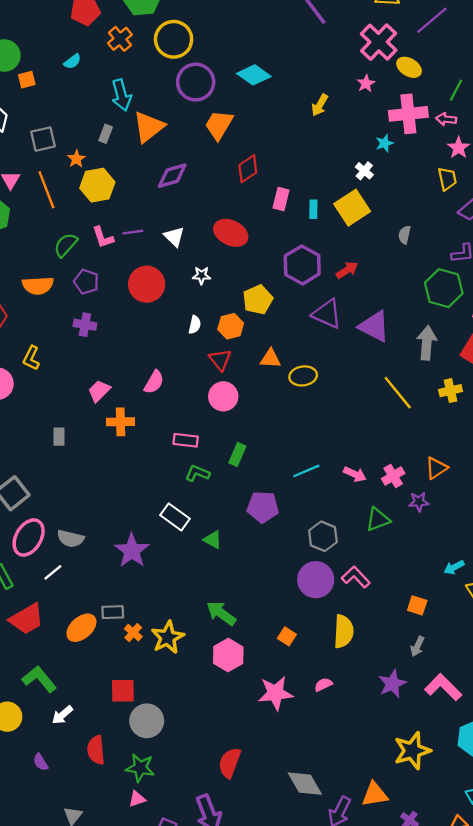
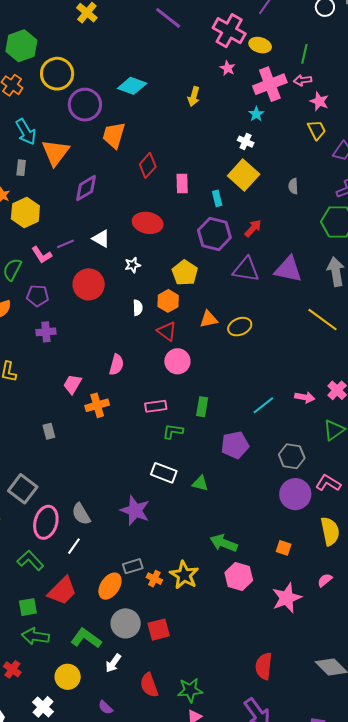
cyan rectangle: (313, 209) -> (217, 198), moved
gray semicircle: (70, 539) -> (81, 514), turned 60
gray circle: (147, 721) -> (126, 623), moved

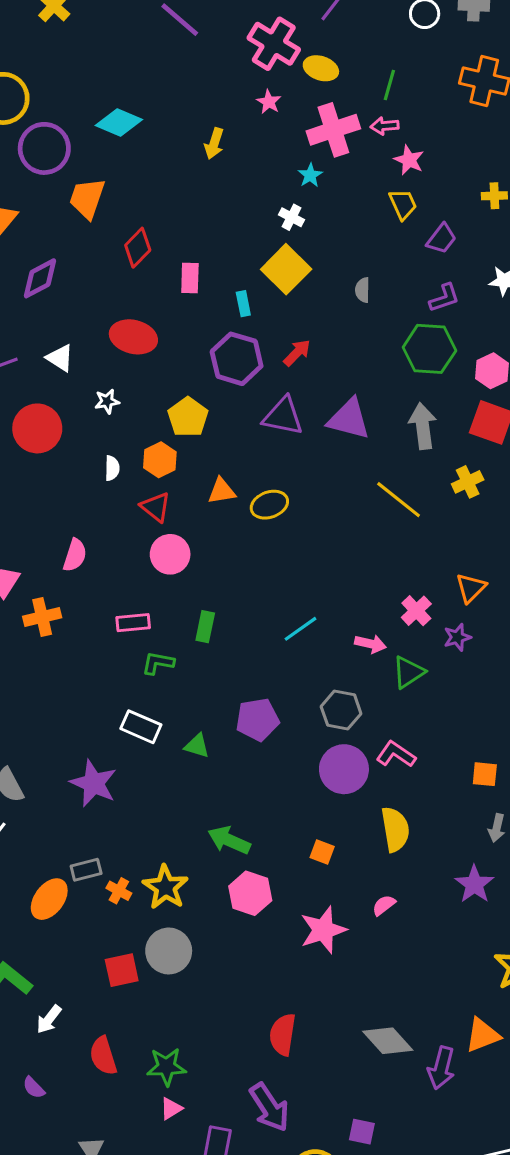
pink arrow: (305, 397) -> (370, 644), moved
purple pentagon: (235, 445) -> (257, 719), moved
gray circle: (126, 623) -> (169, 951), moved

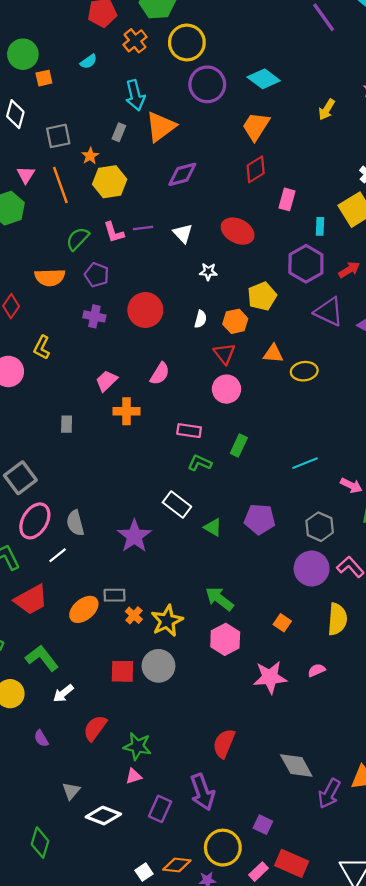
orange trapezoid: (87, 198) -> (256, 126), moved
red circle: (37, 428) -> (145, 310), moved
red semicircle: (103, 1056) -> (95, 728), turned 40

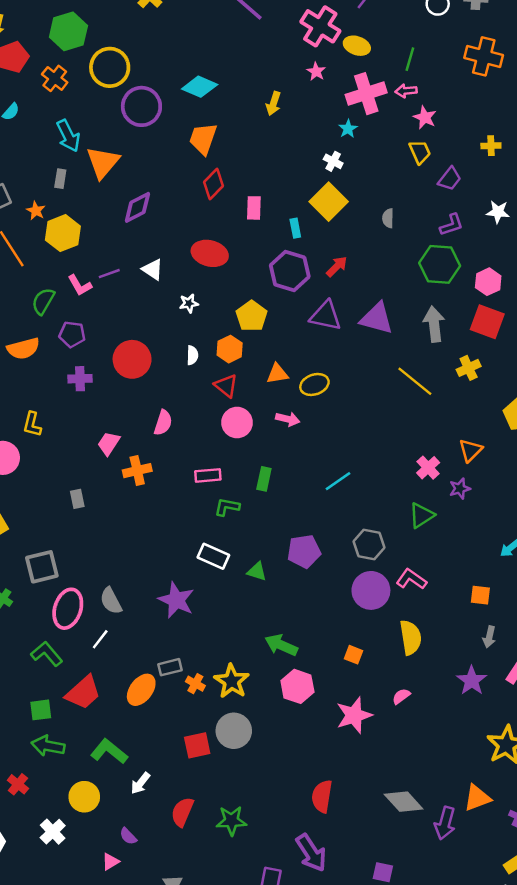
gray square: (20, 478) -> (42, 567), turned 36
pink arrow: (351, 485) -> (288, 419), moved
pink triangle: (134, 776) -> (111, 862), moved

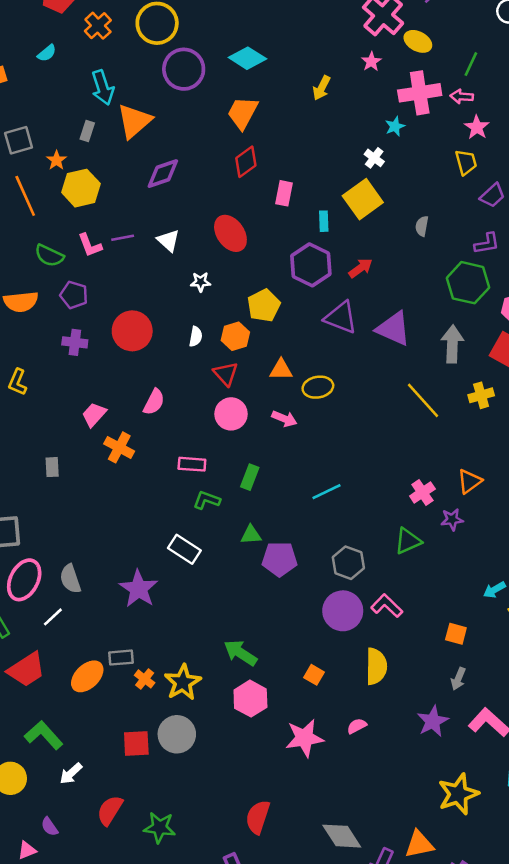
red ellipse: (210, 253) -> (230, 233), turned 32
green semicircle: (43, 301) -> (49, 256), turned -104
orange cross: (137, 471) -> (119, 447), turned 32
green triangle: (257, 572) -> (251, 535), moved, turned -30

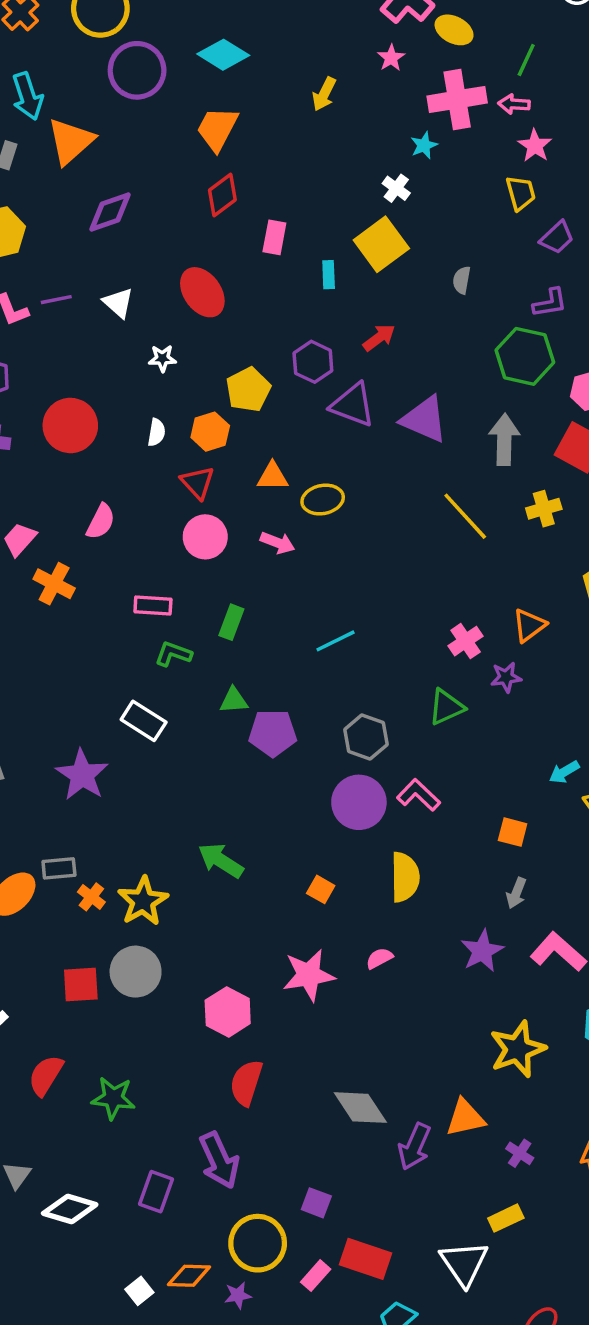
purple hexagon: (311, 265) -> (313, 362), moved, size x0.7
pink hexagon: (250, 699) -> (228, 1012), moved

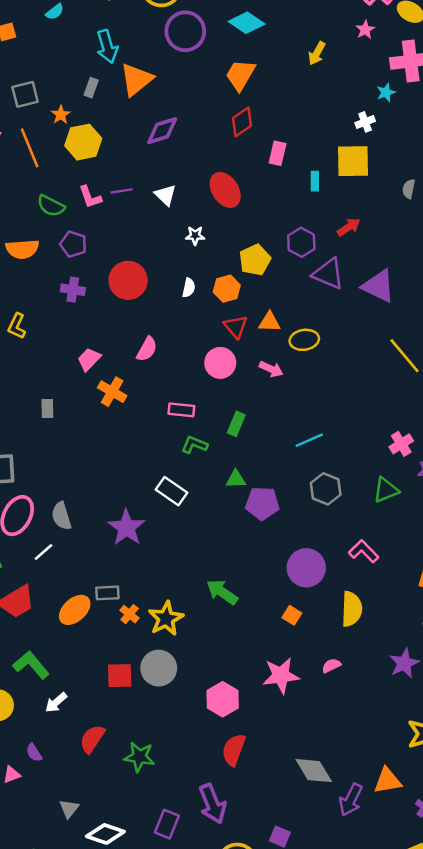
white cross: (396, 188) -> (365, 122), turned 30
yellow square: (381, 244) -> (353, 161), turned 33
red triangle: (197, 483) -> (236, 327), moved
gray hexagon: (366, 737) -> (326, 489), moved
purple circle: (359, 802) -> (306, 568), moved

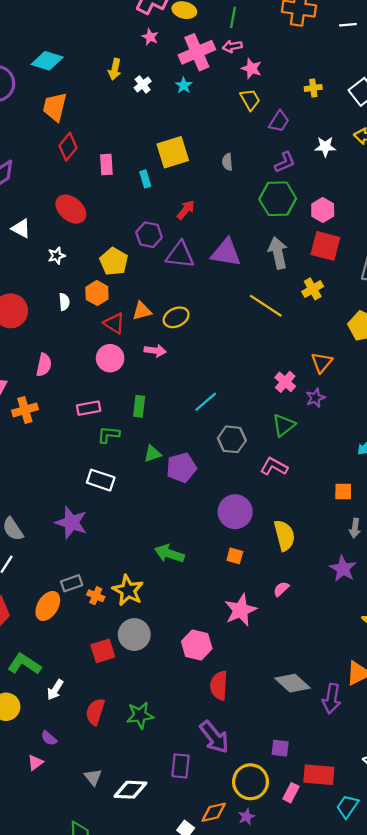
white cross: (365, 122) -> (143, 84), moved
orange cross: (112, 392) -> (25, 410), turned -30
pink L-shape: (364, 551) -> (274, 467), moved

